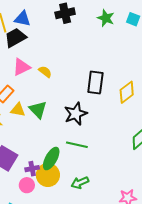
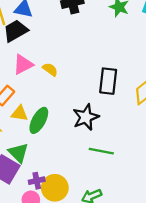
green triangle: (38, 110) -> (18, 153), moved
green line: (77, 145) -> (101, 151), moved
green ellipse: (51, 159) -> (39, 120), moved

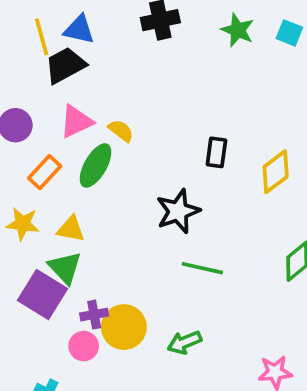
black rectangle: (108, 81) -> (216, 152), size x0.7
yellow triangle: (20, 113) -> (71, 229), moved
green ellipse: (39, 120) -> (96, 166), moved

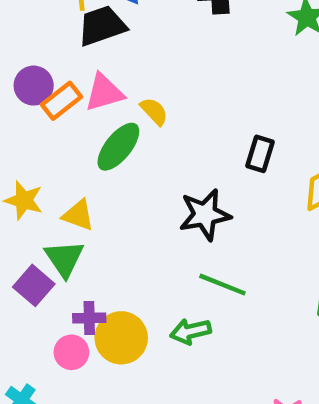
orange rectangle: (45, 172) -> (61, 101), moved
purple square: (43, 294) -> (34, 285), size x0.7
green arrow: (184, 342) -> (190, 331), moved

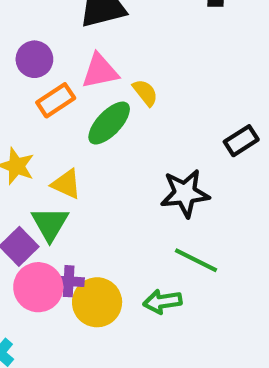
orange rectangle: (61, 101) -> (56, 100), moved
black rectangle: (260, 154) -> (241, 141), turned 36
pink circle: (71, 352) -> (38, 287), moved, size x1.5

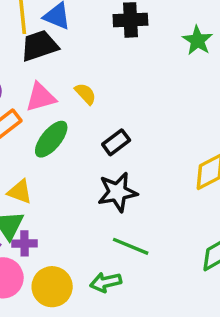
yellow semicircle: (145, 93) -> (85, 94), moved
black rectangle: (241, 141) -> (116, 142), moved
purple cross: (69, 281) -> (24, 243), moved

